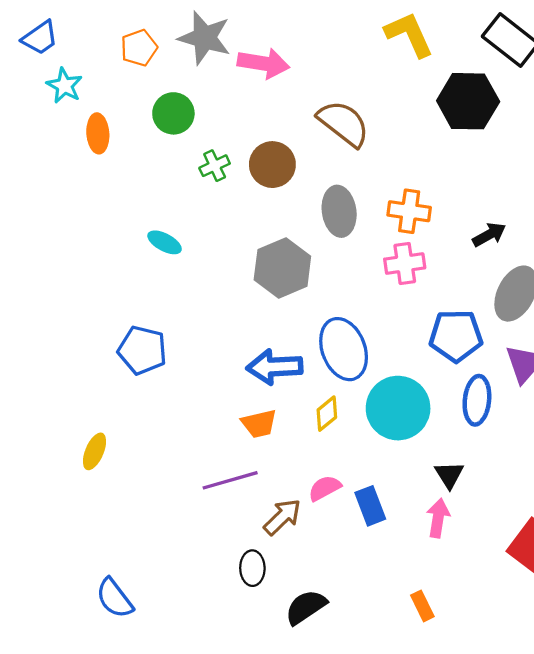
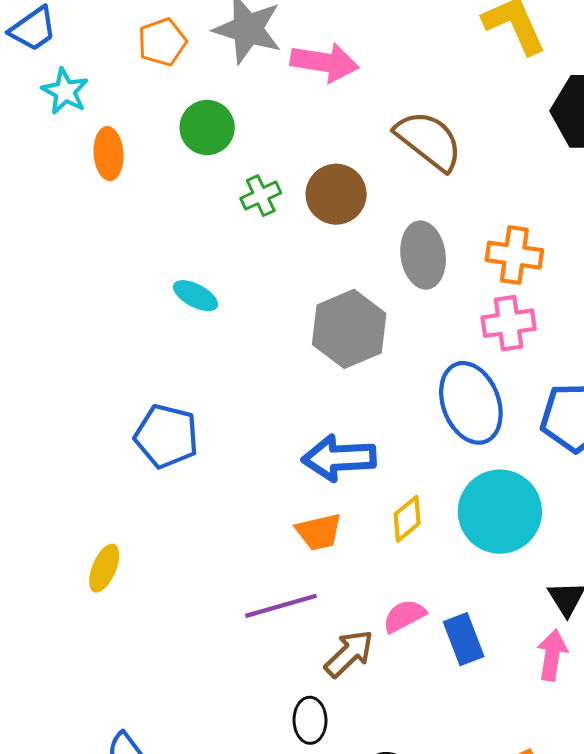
blue ellipse: (344, 349) -> (471, 403), moved

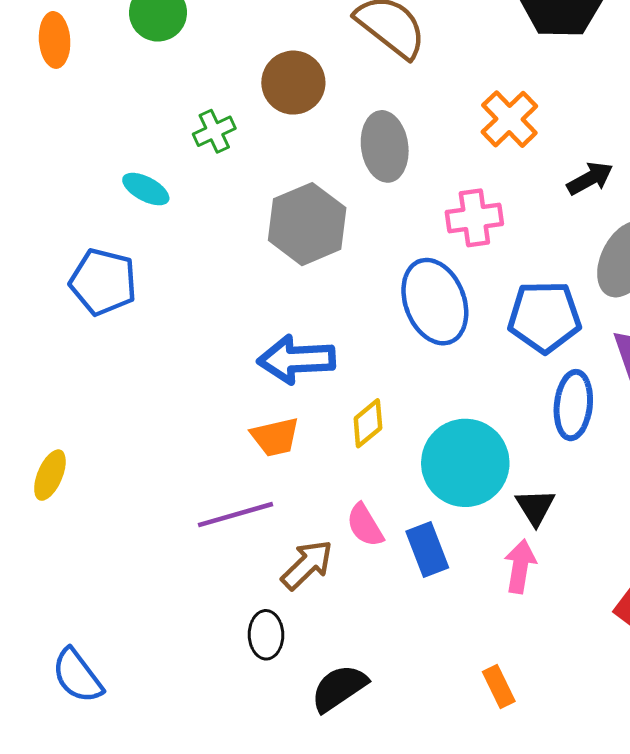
green cross: (261, 196) -> (214, 131), moved
orange cross: (514, 255) -> (509, 119), moved, turned 38
blue pentagon: (167, 436) -> (103, 282), moved
cyan circle: (500, 512) -> (465, 463), moved
pink semicircle: (404, 616) -> (365, 525), turned -93

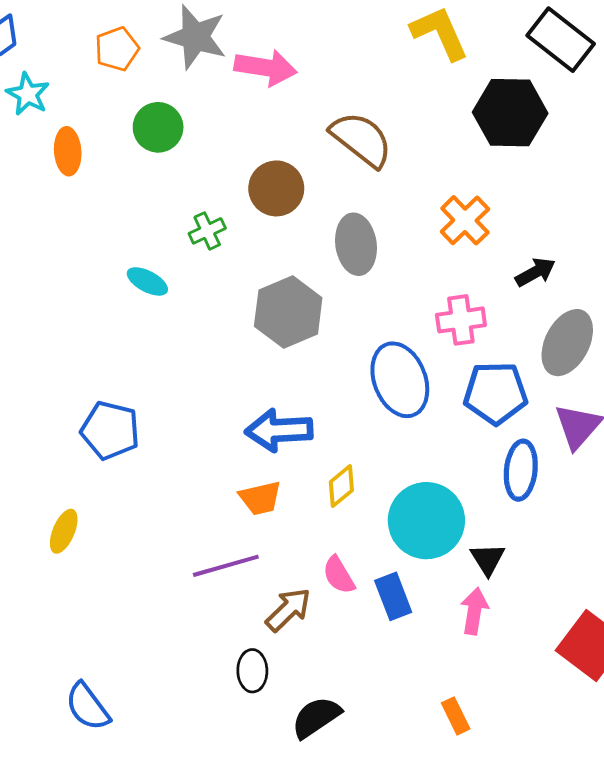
pink cross: (474, 218) -> (461, 320), moved
blue pentagon: (103, 282) -> (110, 430), moved

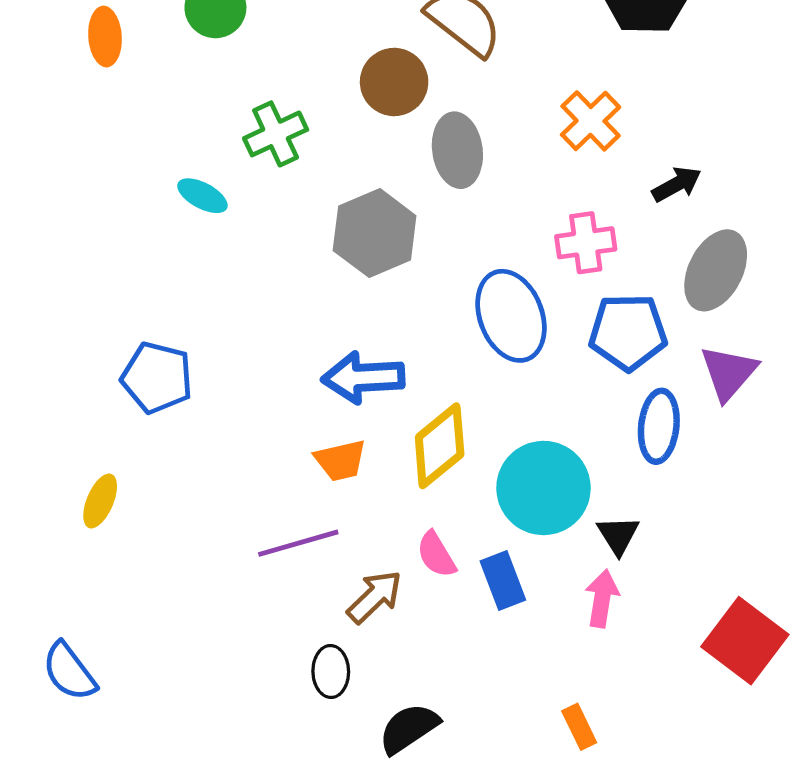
brown circle: (276, 188) -> (394, 82), moved
green cross: (207, 231) -> (276, 134), size x1.4
yellow diamond: (341, 486) -> (440, 446), size x1.6
blue semicircle: (88, 707) -> (69, 672), moved

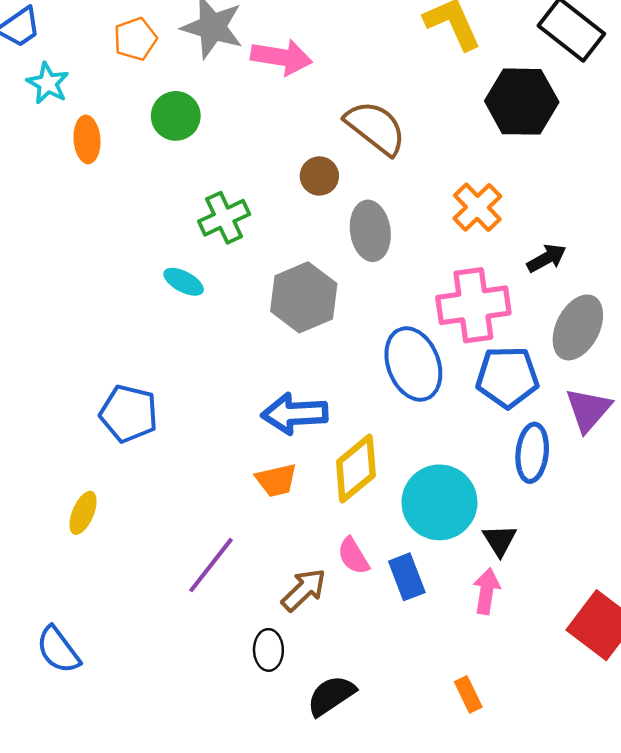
brown circle: (394, 82) -> (319, 176), size x0.7
cyan ellipse: (202, 196) -> (184, 282), moved
pink cross: (586, 243) -> (473, 305), size x1.5
purple line: (298, 543) -> (211, 565), moved, turned -36

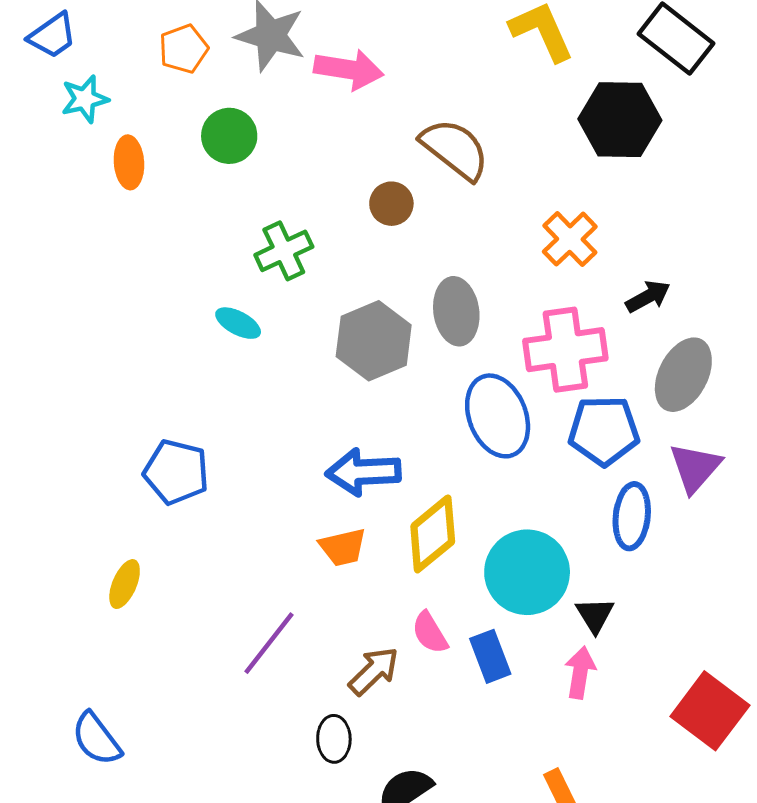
cyan star: (48, 83) -> (85, 99), turned 30
gray ellipse: (370, 231) -> (456, 311), moved

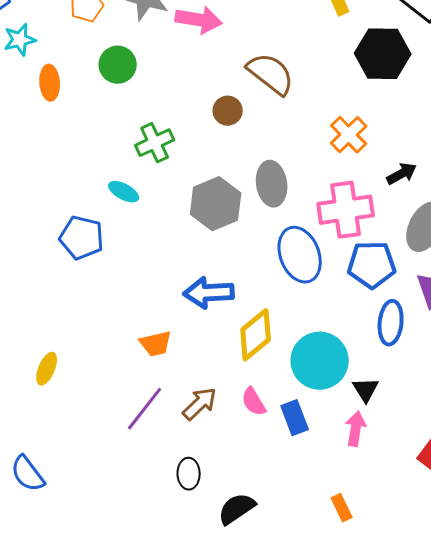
blue pentagon: (176, 472) -> (82, 238), moved
orange trapezoid: (343, 547) -> (156, 344), moved
brown arrow: (374, 671) -> (200, 404), moved

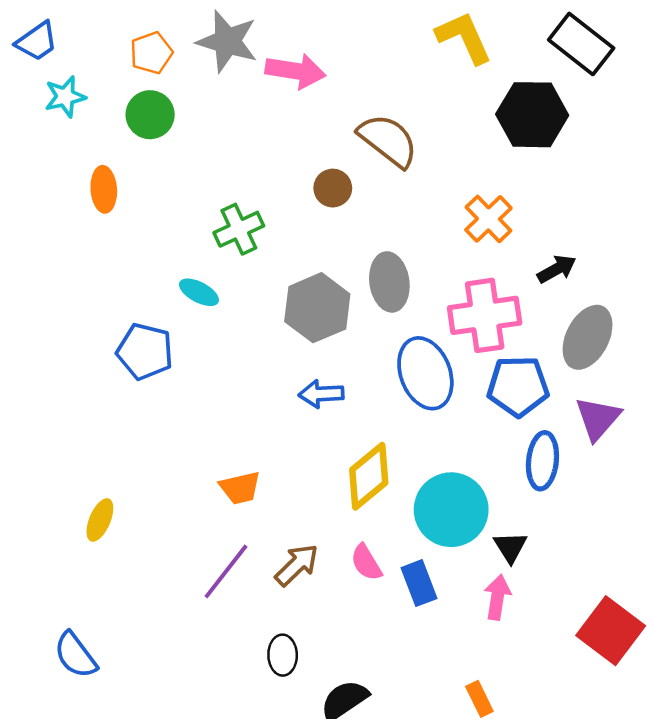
green circle: (118, 65) -> (150, 115), moved
orange ellipse: (50, 83) -> (104, 189), moved
blue arrow: (209, 293) -> (321, 394), moved, size x0.7

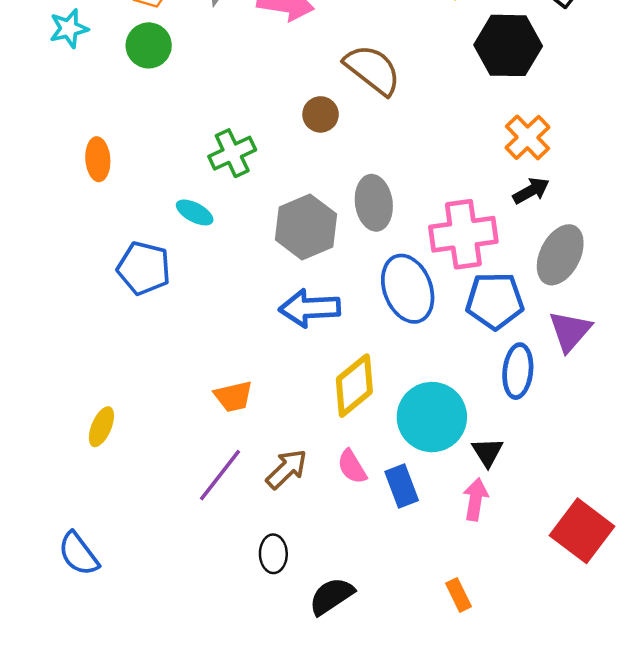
orange ellipse: (104, 189) -> (98, 159), moved
orange cross: (488, 219) -> (528, 137), moved
blue arrow: (321, 394) -> (310, 308), size x1.4

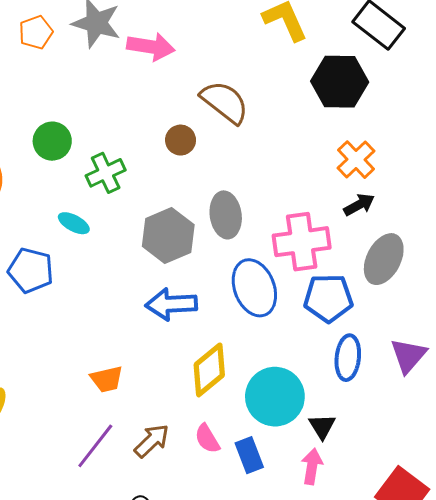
green circle: (149, 45) -> (52, 141), moved
purple triangle: (570, 331) -> (408, 356), moved

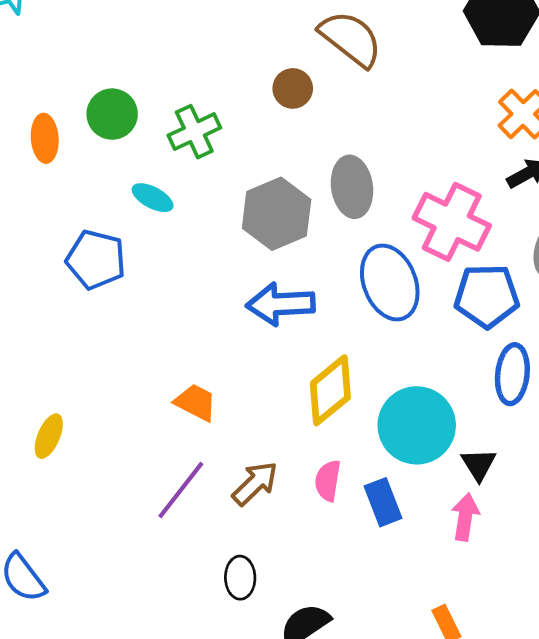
green circle: (52, 141) -> (112, 114), moved
pink cross: (302, 242) -> (452, 222), turned 34
orange trapezoid: (107, 379) -> (196, 402), turned -140
pink semicircle: (207, 439) -> (328, 481), turned 40

